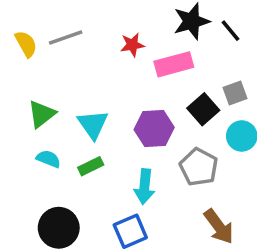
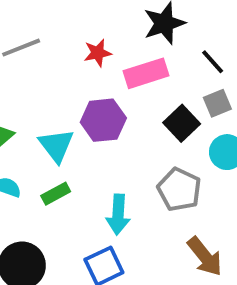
black line: (230, 31) -> (213, 62), moved
purple hexagon: (154, 128) -> (103, 120), moved

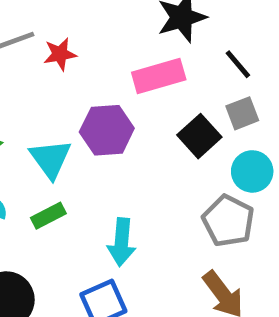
red star: (98, 53) -> (60, 54), moved
gray pentagon: (179, 190) -> (228, 221), moved

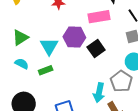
black square: (199, 136) -> (96, 49), moved
cyan arrow: (122, 242) -> (99, 93), moved

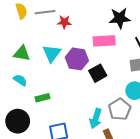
green triangle: (20, 38) -> (22, 53), turned 36
cyan triangle: (49, 46) -> (52, 53), moved
green rectangle: (46, 70) -> (43, 98), moved

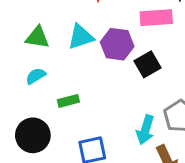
cyan triangle: (52, 53) -> (81, 37), turned 36
cyan semicircle: (20, 80) -> (36, 76), turned -64

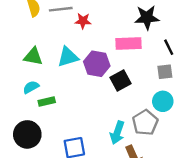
green rectangle: (68, 101) -> (47, 102), moved

